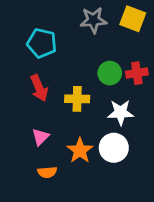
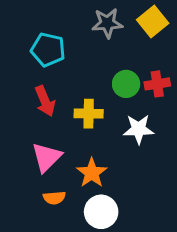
yellow square: (133, 19) -> (153, 22), turned 30
pink triangle: (40, 137) -> (47, 157), size x1.5
white circle: (114, 148) -> (101, 212), moved

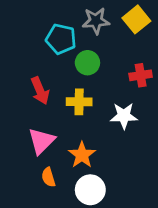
cyan pentagon: (48, 50) -> (61, 39), moved
green circle: (126, 84) -> (87, 63), moved
orange semicircle: (54, 198) -> (48, 177), turned 78

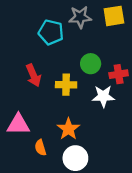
yellow square: (136, 19) -> (114, 16), turned 30
green circle: (87, 63) -> (91, 64), moved
red cross: (141, 75) -> (119, 74), moved
pink triangle: (41, 141) -> (18, 124), moved, turned 45

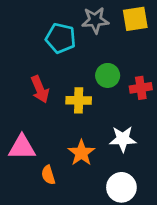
white star: (103, 96) -> (123, 139), moved
white circle: (75, 158) -> (121, 187), moved

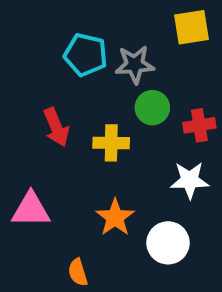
gray star: (95, 20) -> (135, 65), moved
white star: (123, 139) -> (190, 180), moved
orange semicircle: (48, 175) -> (78, 272), moved
white circle: (121, 187) -> (168, 243), moved

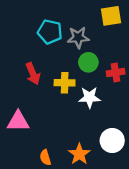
white star: (190, 180) -> (90, 97), moved
orange star: (115, 217) -> (79, 154), moved
white circle: (168, 243) -> (112, 141), moved

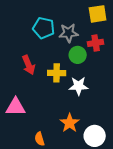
red cross: (116, 73) -> (96, 43), moved
white circle: (112, 141) -> (95, 136), moved
orange star: (79, 154) -> (70, 123), moved

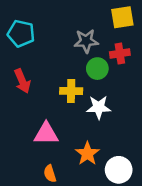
cyan pentagon: (44, 28) -> (21, 34), moved
red arrow: (29, 65) -> (22, 81), moved
pink triangle: (16, 107) -> (46, 134), moved

